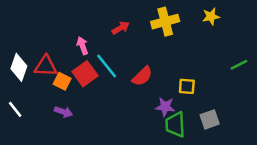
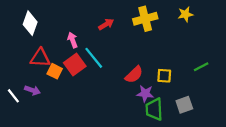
green line: (239, 65) -> (201, 67), moved
white diamond: (19, 67) -> (30, 23), moved
red semicircle: (142, 76) -> (134, 75), moved
purple arrow: (63, 112) -> (32, 90), moved

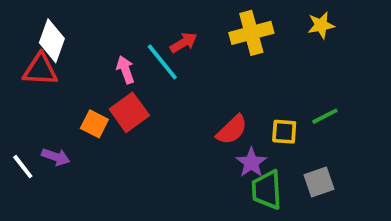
red triangle: (40, 58) -> (40, 70), moved
cyan line: (94, 58) -> (162, 62), moved
green line: (201, 67) -> (325, 116), moved
purple star: (145, 94) -> (251, 163), turned 30

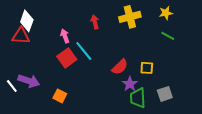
red arrow: (184, 43) -> (95, 22), turned -72
cyan line: (162, 62) -> (84, 51), moved
green line: (325, 116) -> (168, 36), moved, turned 56
orange square: (94, 124) -> (60, 96), moved
purple arrow: (56, 157) -> (29, 81), size x1.5

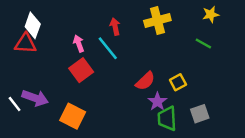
yellow star: (166, 13) -> (211, 14), moved
cyan line: (84, 51) -> (108, 48), moved
yellow square: (147, 68) -> (178, 82), turned -32
orange square: (60, 96) -> (73, 116), size x1.5

